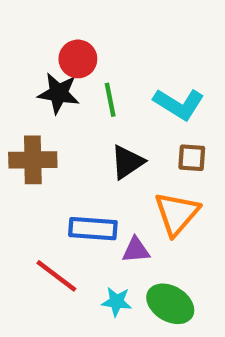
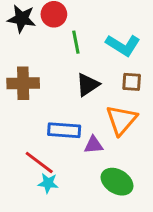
black star: (59, 93) -> (22, 19), moved
cyan star: (117, 302) -> (48, 183), moved

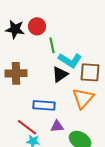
cyan L-shape: (123, 45) -> (70, 60), moved
brown square: (132, 82) -> (90, 72), size x1.5
purple triangle: (94, 145) -> (57, 126), moved

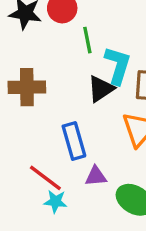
cyan L-shape: (70, 60) -> (118, 65), turned -105
blue rectangle: (44, 105) -> (74, 141), turned 70

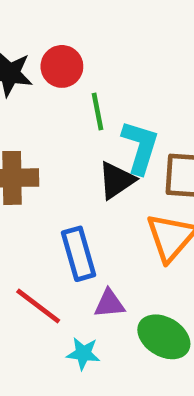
cyan star: (55, 201) -> (83, 353), moved

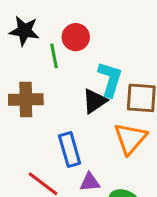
red circle: (62, 66) -> (76, 37), moved
green line: (97, 111) -> (54, 56), moved

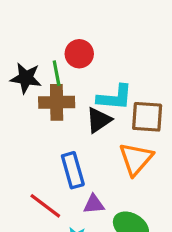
black star: (24, 31) -> (26, 78), moved
cyan L-shape: (110, 79) -> (115, 97), turned 78
brown cross: (26, 99) -> (57, 102), moved

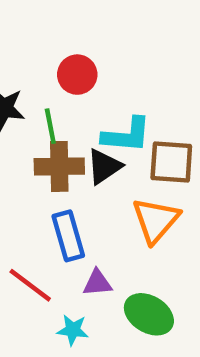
green line: (57, 73) -> (50, 126), moved
brown cross: (57, 102) -> (59, 166), moved

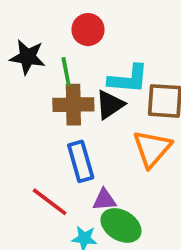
green ellipse: (149, 314) -> (121, 225), moved

